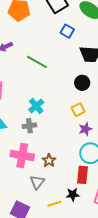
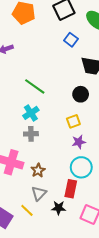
green line: (37, 62) -> (35, 86), moved
gray cross: (29, 126) -> (31, 134), moved
gray triangle: (37, 182) -> (39, 193), moved
yellow line: (54, 204) -> (27, 210), moved, turned 56

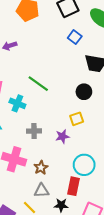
cyan cross: (31, 113) -> (17, 103), moved, turned -35
purple star: (79, 142) -> (62, 136), moved
gray triangle: (39, 193) -> (41, 191), turned 42

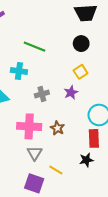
gray triangle: (41, 191) -> (35, 153), moved, turned -42

